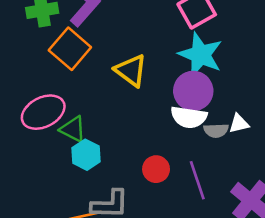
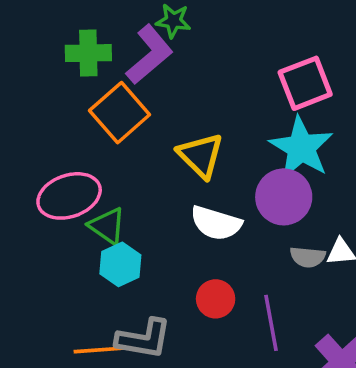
white semicircle: (189, 117) -> (216, 223), moved

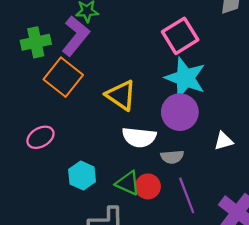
pink ellipse: (69, 196) -> (40, 137), size x0.7
green triangle: (107, 226) -> (128, 183), moved
gray semicircle: (308, 257) -> (172, 157), moved

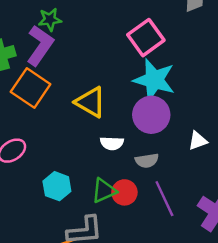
white semicircle: (139, 137) -> (112, 143), size x0.7
green triangle: (128, 183) -> (104, 191), turned -44

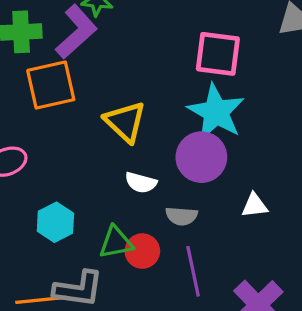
pink square: (146, 38) -> (218, 54), turned 30
orange square: (31, 88) -> (51, 85), turned 30

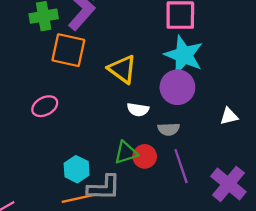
orange square: (51, 85) -> (68, 50), turned 32
white triangle: (255, 205) -> (229, 116), moved
cyan hexagon: (55, 222) -> (77, 169), moved

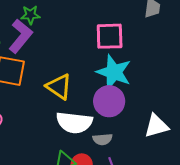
white semicircle: (138, 110) -> (74, 123), size x1.8
white triangle: (229, 116) -> (156, 126), size x1.5

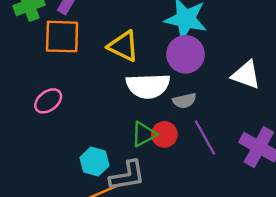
white triangle: (156, 126) -> (246, 75), turned 44

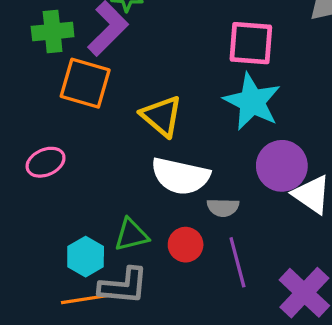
purple circle: (185, 54) -> (282, 166), moved
green triangle: (144, 134) -> (131, 235), moved

